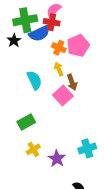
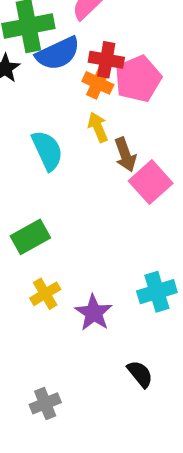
red cross: (52, 22) -> (106, 60), moved
pink square: (63, 95) -> (151, 182), moved

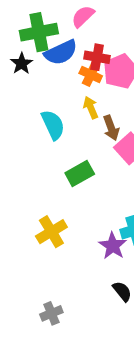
green rectangle: (30, 237) -> (80, 174), moved
yellow cross: (45, 294) -> (51, 232), size x1.4
purple star: (94, 313) -> (113, 246), moved

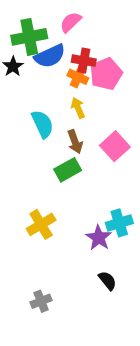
brown arrow: (111, 128) -> (75, 142), moved

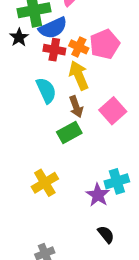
red cross: (84, 61) -> (54, 50), moved
yellow arrow: (78, 108) -> (79, 75), size x1.5

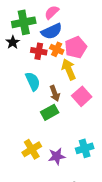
blue semicircle: (53, 28) -> (52, 31), moved
yellow arrow: (79, 75) -> (69, 69), moved
purple star: (98, 195) -> (57, 156), moved, turned 30

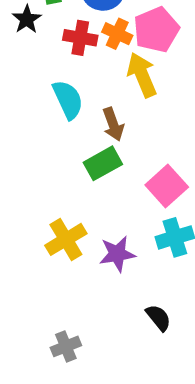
pink square: (82, 96) -> (167, 186), moved

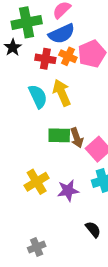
yellow arrow: (142, 75) -> (62, 93), moved
brown arrow: (113, 124) -> (77, 138), moved
green rectangle: (103, 163) -> (59, 135), turned 30

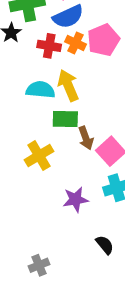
cyan semicircle: (38, 96) -> (40, 90), turned -60
green rectangle: (59, 135) -> (65, 119), moved
yellow cross: (37, 182) -> (39, 156), moved

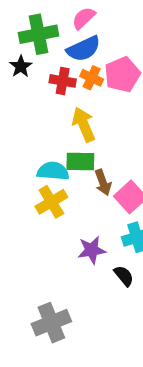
cyan semicircle: (40, 90) -> (53, 171), moved
black semicircle: (105, 245) -> (124, 276), moved
gray cross: (39, 265) -> (51, 323), size x1.6

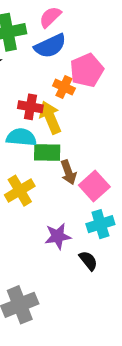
orange cross: (92, 78) -> (64, 87), moved
red cross: (63, 81) -> (30, 107), moved
cyan semicircle: (53, 171) -> (21, 137), moved

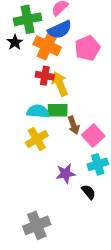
orange cross: (64, 87) -> (47, 46), moved, size x1.6
cyan semicircle: (21, 137) -> (38, 111), moved

